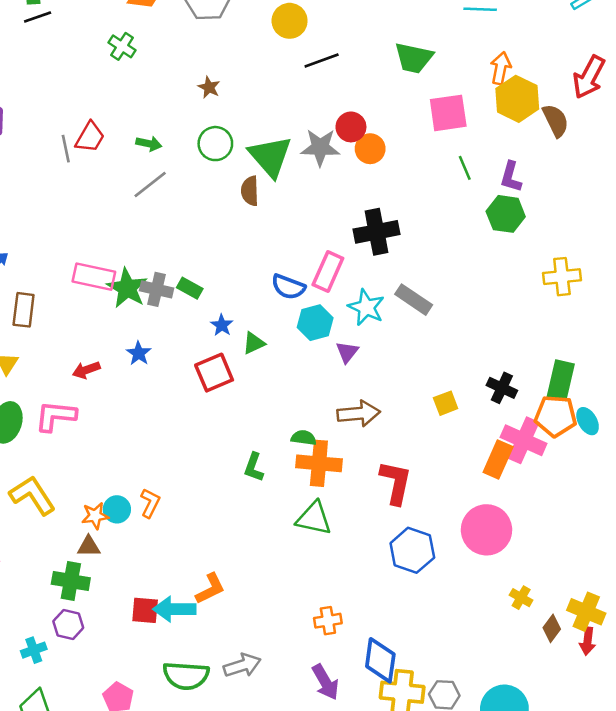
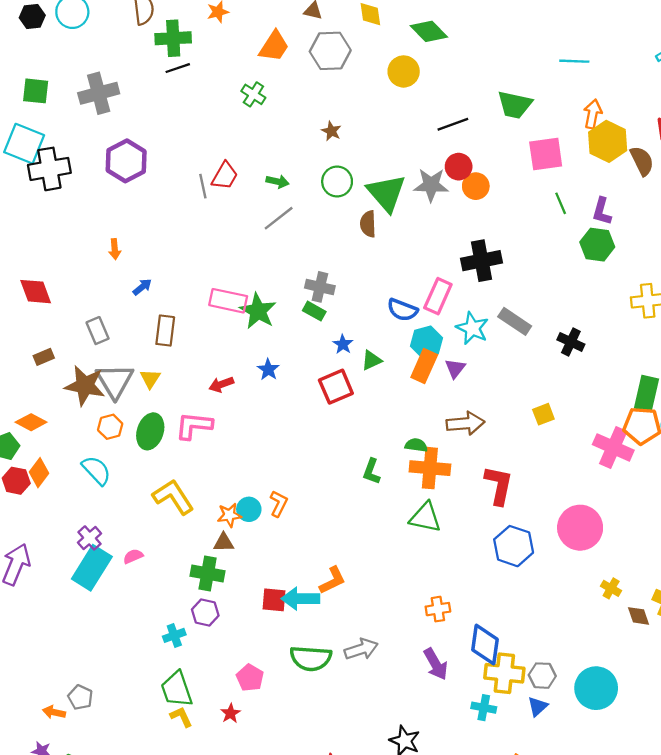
black line: (322, 60) -> (453, 124), moved
gray cross: (157, 289) -> (320, 287), moved
black cross: (502, 388) -> (571, 342), moved
orange rectangle: (498, 459) -> (424, 366), moved
brown diamond: (552, 628) -> (639, 616), turned -55

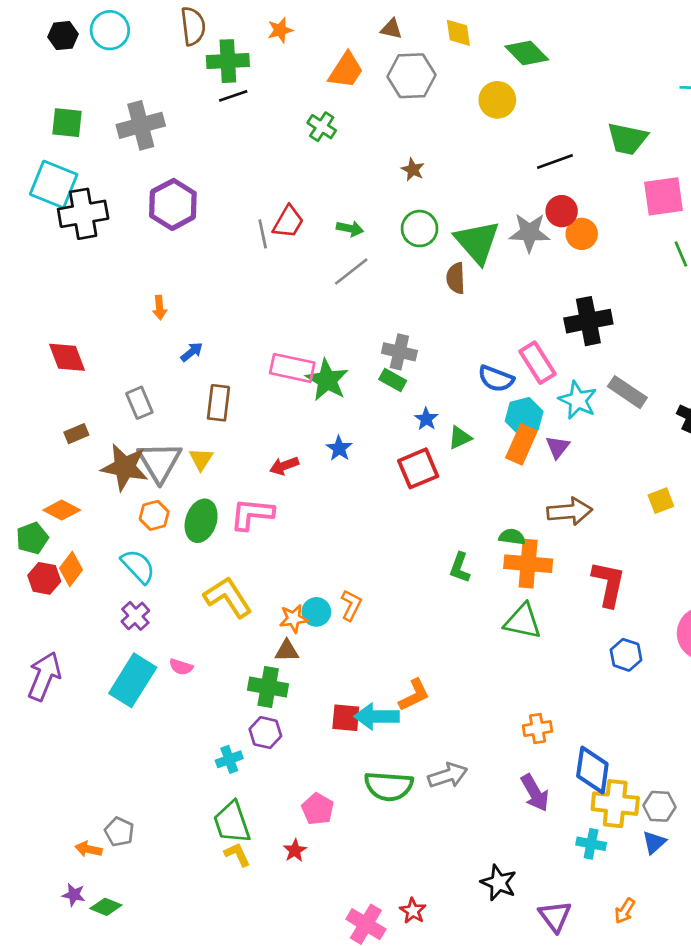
pink rectangle: (438, 296) -> (537, 363), turned -56
purple cross: (89, 538) -> (135, 616), moved
blue hexagon: (514, 546) -> (626, 655), size x0.7
pink semicircle: (133, 556) -> (181, 667), turned -138

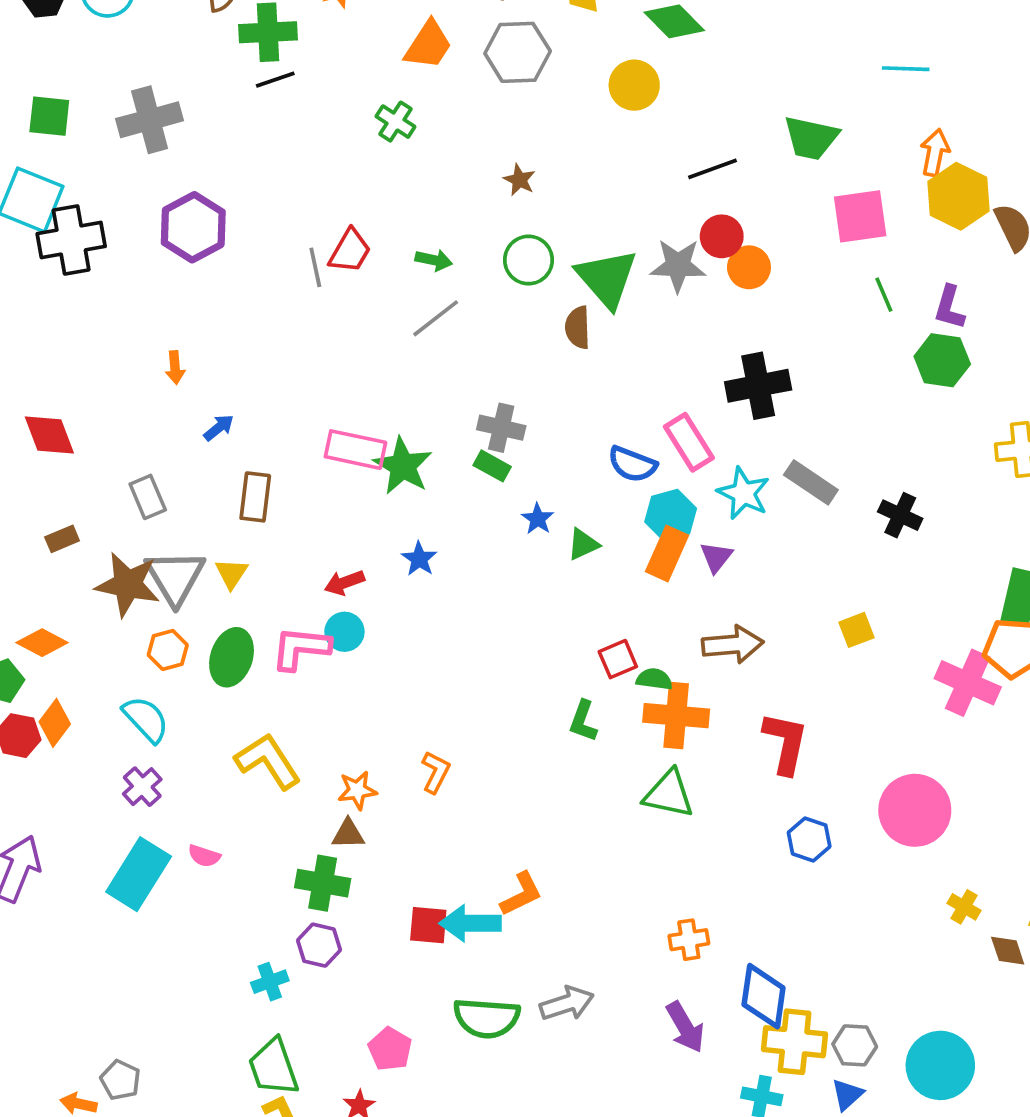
red square: (418, 468) -> (618, 659), moved, size x0.7
cyan circle: (316, 612) -> (344, 632), moved

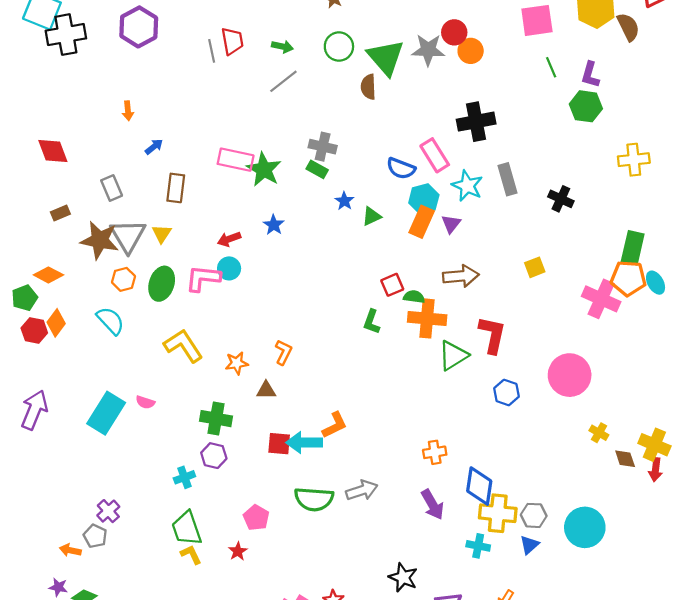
red trapezoid: (350, 251) -> (232, 41), turned -40
gray rectangle: (811, 482) -> (508, 179), turned 40
purple cross: (142, 787) -> (108, 511), moved
green triangle: (669, 794) -> (453, 355), moved, turned -44
brown triangle: (348, 834) -> (266, 390), moved

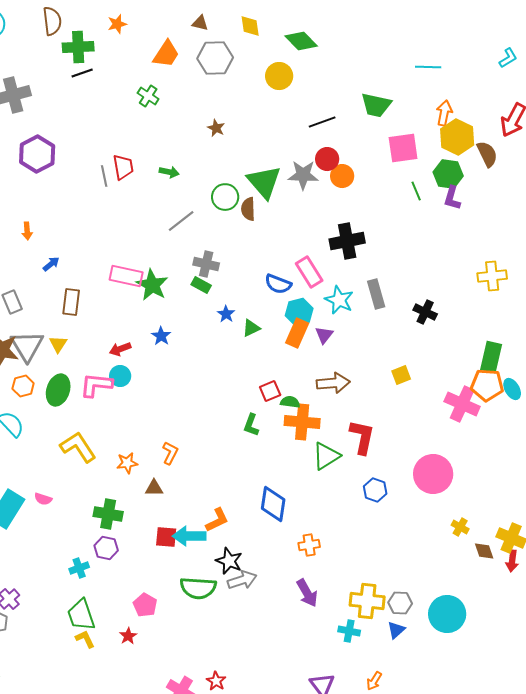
green circle: (339, 47) -> (225, 197), moved
gray line: (283, 81) -> (181, 221), moved
green hexagon: (586, 106) -> (448, 174), moved
blue diamond: (479, 486) -> (273, 504), moved
black star: (403, 577) -> (229, 561), moved

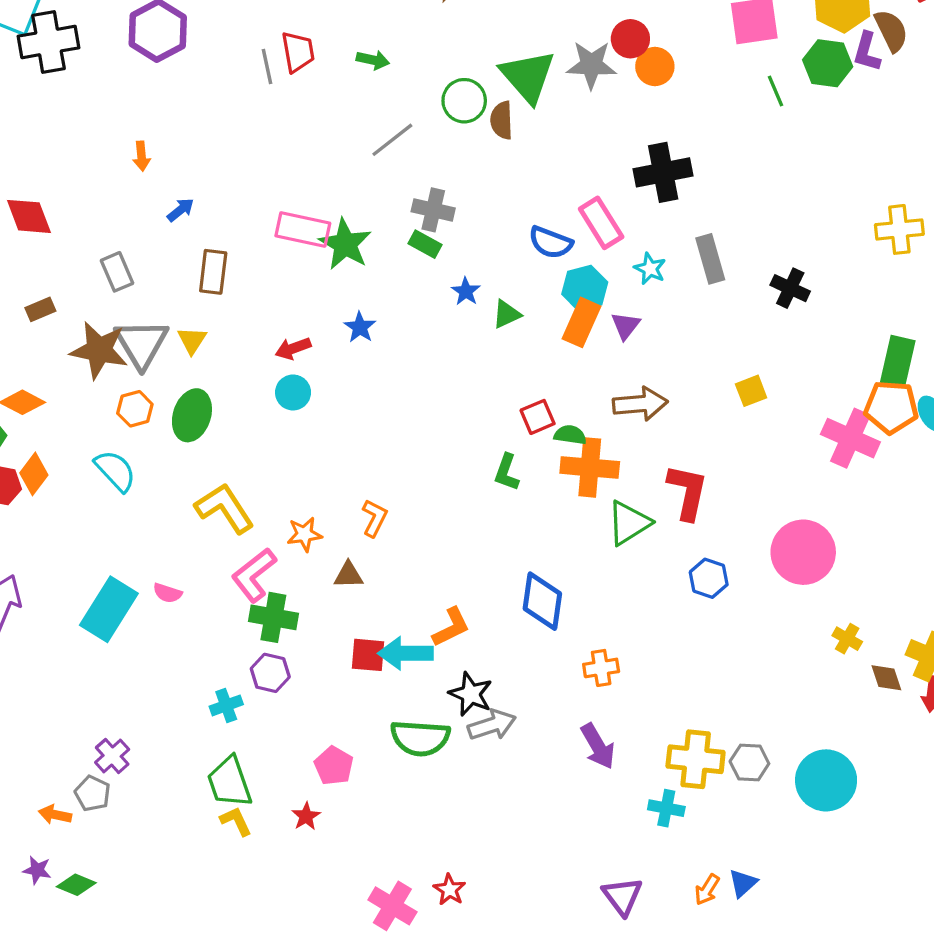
purple L-shape: (452, 198) -> (867, 52), moved
cyan star: (339, 300) -> (650, 269), size x0.7
pink L-shape: (96, 385) -> (254, 575), moved, turned -44
blue triangle: (396, 630) -> (743, 883), moved

